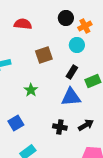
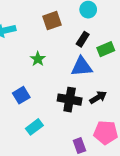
black cross: (60, 127) -> (70, 100), size x1.5

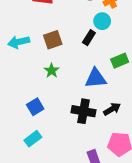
brown square: (52, 21) -> (53, 40), moved
black rectangle: (83, 39) -> (89, 38), moved
cyan rectangle: (34, 127) -> (33, 139), moved

